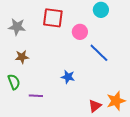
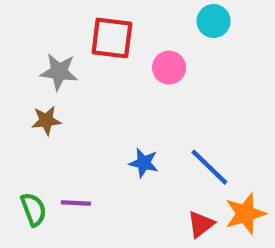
gray star: (17, 27) -> (59, 72), moved
blue line: (99, 53) -> (209, 167), moved
green semicircle: (14, 82) -> (34, 209), moved

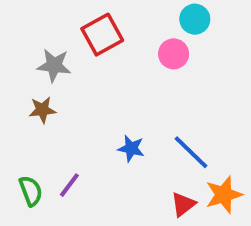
red square: (112, 38) -> (102, 35), turned -36
pink circle: (169, 68) -> (174, 54), moved
purple line: (76, 203) -> (69, 185), turned -56

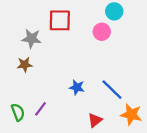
red square: (102, 35) -> (60, 20), turned 30
orange star: (224, 195) -> (131, 115), turned 30
red triangle: (183, 204) -> (95, 120), moved

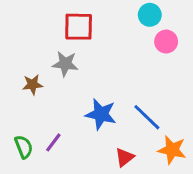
pink circle: (102, 32) -> (166, 42), moved
gray star: (31, 39) -> (65, 64), moved
blue star: (77, 87) -> (101, 114), size x1.5

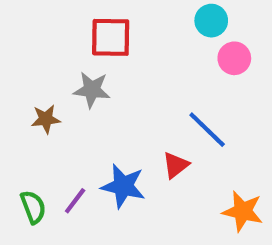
blue star: (101, 114) -> (123, 186), moved
blue line: (147, 117) -> (207, 130), moved
red triangle: (125, 157) -> (176, 165), moved

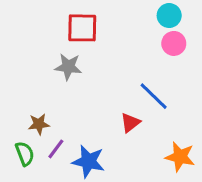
cyan circle: (211, 21) -> (169, 16), moved
brown star: (46, 119) -> (39, 124), moved
blue star: (123, 186) -> (88, 161), moved

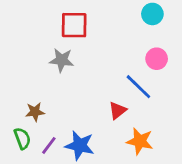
pink circle: (174, 43) -> (157, 59), moved
purple line: (56, 149) -> (49, 145), moved
orange star: (180, 157) -> (140, 141), moved

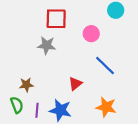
pink circle: (157, 59) -> (91, 34), moved
red triangle: (117, 110) -> (75, 84), moved
purple line: (49, 145) -> (37, 110), turned -32

